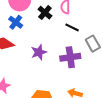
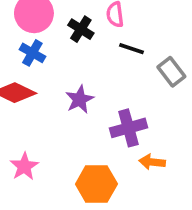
purple cross: (70, 57) -> (128, 128), moved

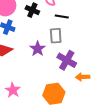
gray rectangle: (171, 72) -> (56, 36), moved, turned 42
purple cross: (128, 128) -> (67, 60), turned -36

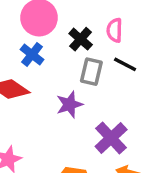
gray rectangle: (56, 36) -> (91, 72), moved

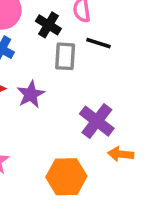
purple star: (69, 105) -> (31, 94), moved

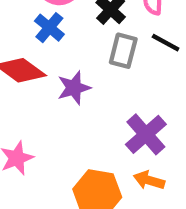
orange arrow: (121, 154) -> (149, 180), moved

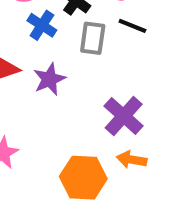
blue cross: (49, 28) -> (42, 25), moved

